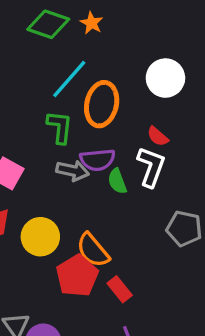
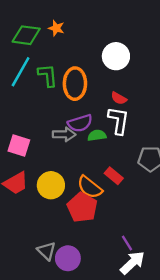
cyan line: (69, 79) -> (21, 72), moved
green L-shape: (60, 127) -> (48, 75), moved
green semicircle: (117, 181) -> (97, 135), turned 114
red rectangle: (120, 289) -> (114, 176), moved

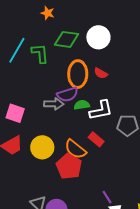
green diamond: (26, 35) -> (67, 39), moved
orange ellipse: (75, 84) -> (78, 74), moved
white L-shape: (119, 120) -> (101, 110), moved, turned 70

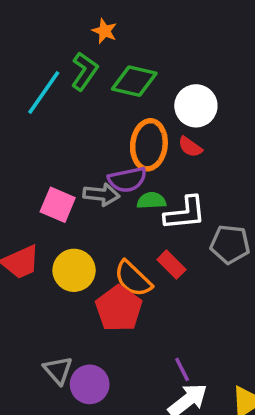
white circle: (98, 37) -> (196, 106), moved
green L-shape: (40, 53) -> (84, 71), moved, turned 35
pink square: (15, 113) -> (58, 205), moved

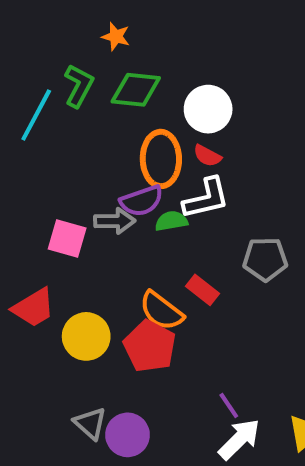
orange star: (105, 31) -> (116, 36), moved
white L-shape: (185, 213) -> (206, 198), moved
yellow circle: (74, 270) -> (86, 336), moved

